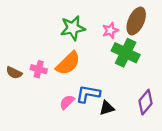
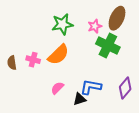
brown semicircle: (14, 73) -> (12, 63), turned 56
blue L-shape: (88, 94) -> (91, 87), moved
black triangle: (107, 108) -> (80, 99), moved

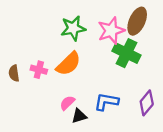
pink star: (95, 26) -> (111, 31), size x1.6
black triangle: (80, 99) -> (79, 116), moved

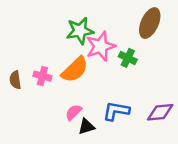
pink star: (111, 31) -> (101, 46), moved
green cross: (126, 53) -> (128, 58), moved, size x0.6
purple diamond: (147, 103) -> (160, 112), turned 45

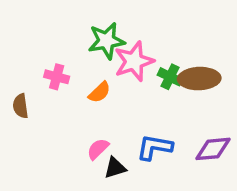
brown ellipse: (150, 23) -> (199, 79), moved, turned 64
orange semicircle: (75, 70) -> (100, 92), size x0.6
pink cross: (42, 76) -> (57, 77), moved

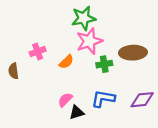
green star: (106, 41) -> (84, 18), moved
pink cross: (57, 77) -> (38, 52), turned -35
green cross: (170, 77) -> (104, 64), moved, turned -35

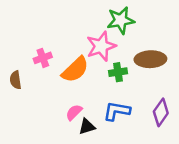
green star: (84, 18) -> (121, 20), moved
orange semicircle: (66, 62) -> (75, 70), size x1.6
purple diamond: (142, 100) -> (161, 112), turned -50

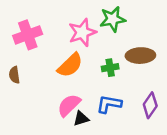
pink star: (101, 46) -> (82, 32), moved
pink cross: (43, 58) -> (28, 35), moved, size x1.6
pink semicircle: (74, 112) -> (69, 105), size x1.5

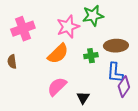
blue L-shape: (109, 104) -> (115, 73), moved, turned -95
black triangle: (81, 119) -> (83, 98), moved, turned -40

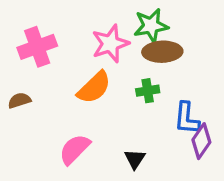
brown ellipse: (116, 46) -> (162, 52), moved
brown semicircle: (12, 62) -> (19, 100), turned 80
pink semicircle: (57, 87) -> (75, 149), moved

